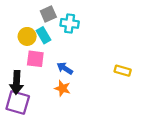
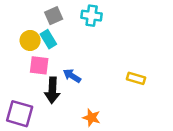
cyan cross: (70, 23) -> (92, 16), moved
black arrow: (16, 82) -> (52, 90), moved
orange star: (62, 88) -> (92, 118), moved

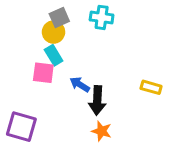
cyan rectangle: (48, 39) -> (54, 55), moved
yellow circle: (30, 40) -> (54, 32), moved
black arrow: (52, 90) -> (97, 100), moved

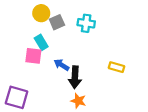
gray square: (59, 17) -> (57, 22), moved
cyan cross: (102, 17) -> (86, 23), moved
yellow circle: (54, 32) -> (41, 13), moved

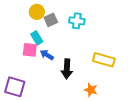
blue arrow: (61, 65) -> (47, 55), moved
yellow rectangle: (116, 67) -> (104, 60), size x1.5
orange star: (78, 101) -> (91, 90), moved

